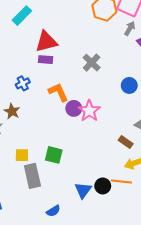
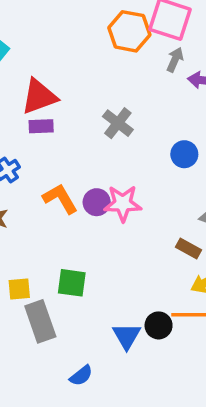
orange L-shape: (58, 92) -> (60, 199), moved
pink star: (89, 111) -> (123, 203), turned -30

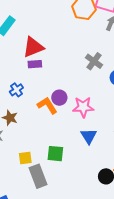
gray cross: (118, 123) -> (94, 61), moved
purple circle: (97, 202) -> (59, 98), moved
blue triangle: (127, 336) -> (89, 136), moved

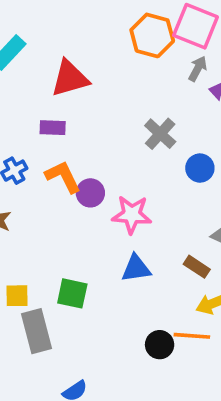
red triangle: (33, 47) -> (70, 78), moved
orange L-shape: (47, 105) -> (63, 177), moved
blue triangle: (89, 136) -> (136, 268), turned 48

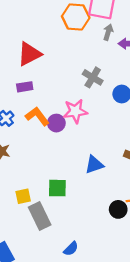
pink star: (132, 215) -> (75, 111), moved

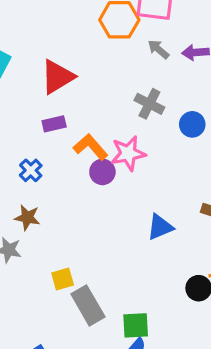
gray arrow: (108, 32) -> (158, 49), moved, turned -63
orange L-shape: (37, 116) -> (91, 147), moved
green square: (57, 188) -> (136, 325), moved

